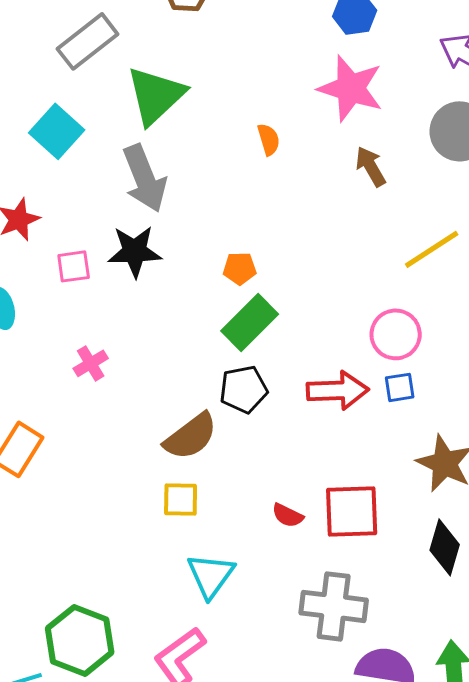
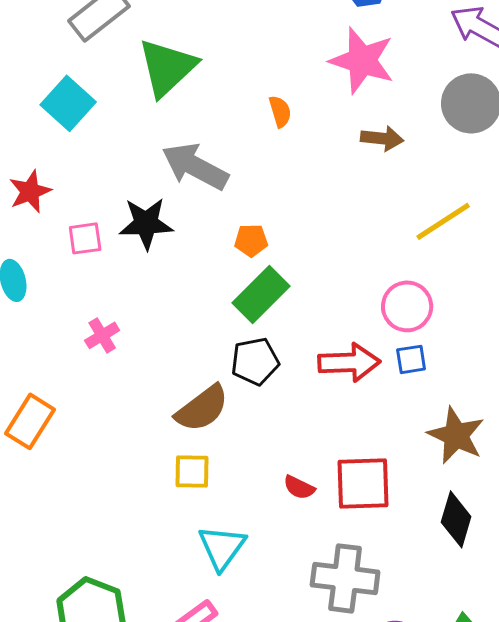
brown arrow: (371, 166) -> (382, 138), turned 126
gray arrow: (145, 178) -> (195, 166), moved, turned 140

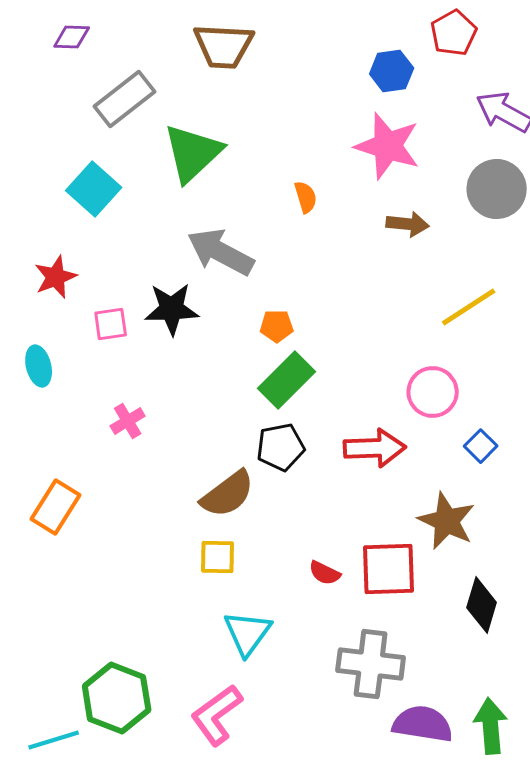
blue square: (411, 359) -> (481, 446), moved, turned -36
brown star: (456, 435) -> (447, 521), moved

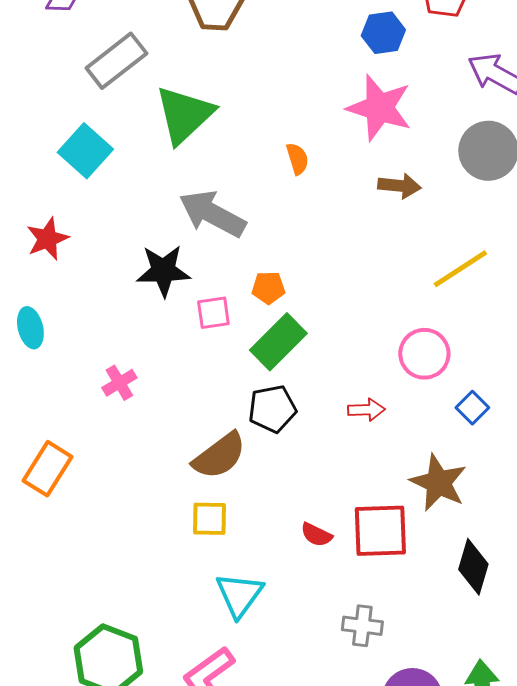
pink square: (111, 324) -> (213, 313), moved
red arrow: (375, 448) -> (366, 410), size x0.6
gray cross: (371, 664) -> (362, 626), size x0.6

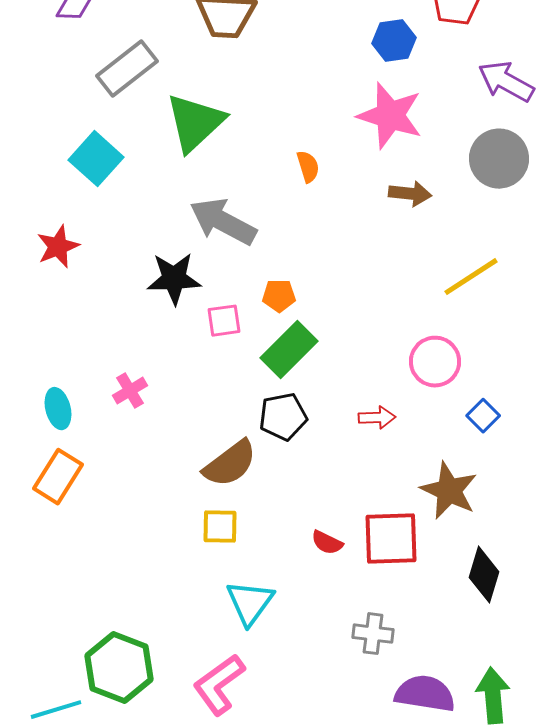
cyan ellipse: (30, 328) -> (58, 409), moved

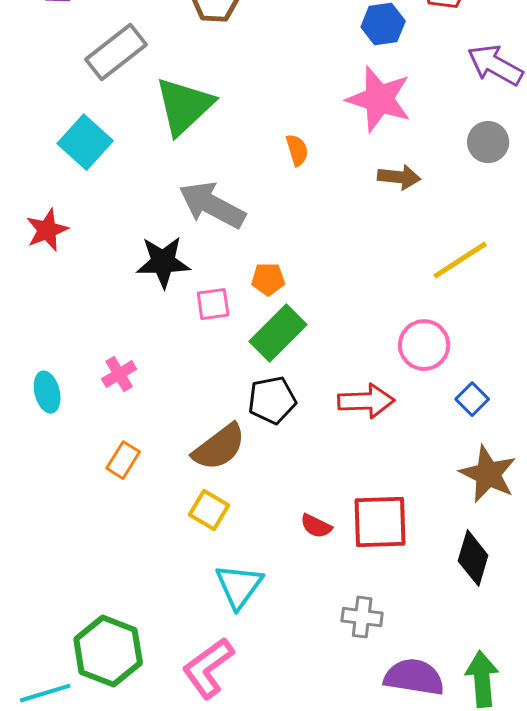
gray circle: (499, 159) -> (488, 142), size x0.7
red arrow: (377, 418) -> (366, 401), size x1.5
orange rectangle: (58, 477) -> (123, 460), moved, size x0.7
brown star: (449, 491) -> (488, 474), moved
yellow square: (220, 527) -> (209, 510), turned 30

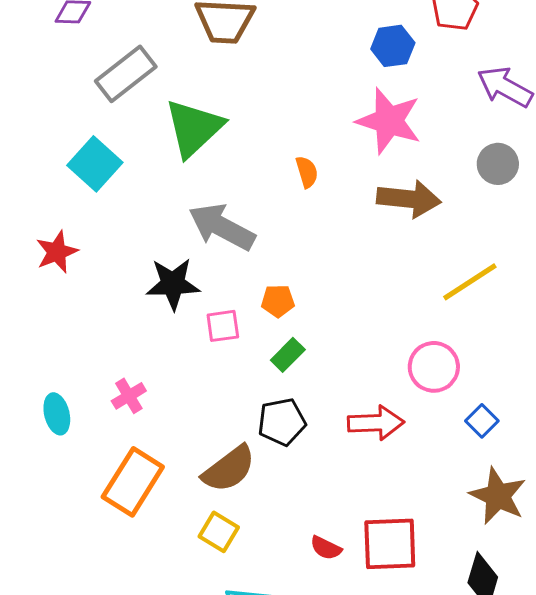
brown arrow: (399, 177) -> (409, 199), size x1.5
green rectangle: (278, 333) -> (288, 355), size x0.6
orange rectangle: (123, 460) -> (133, 482), size x1.8

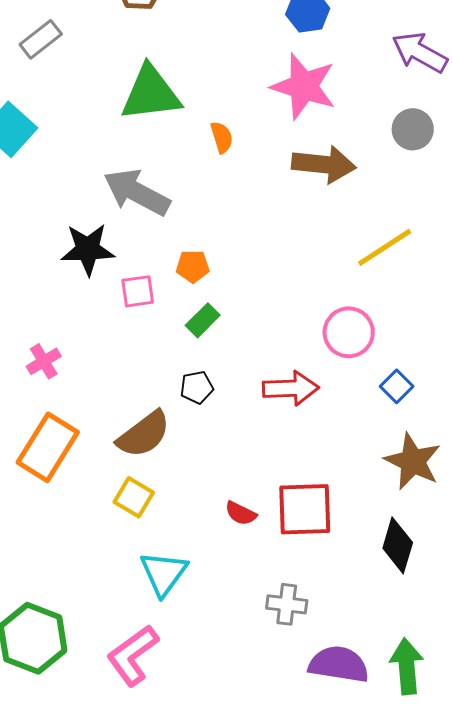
gray rectangle: (126, 74) -> (41, 39), size x0.7
green triangle: (194, 128) -> (151, 93), moved, turned 36
black pentagon: (282, 422) -> (197, 387), size x0.7

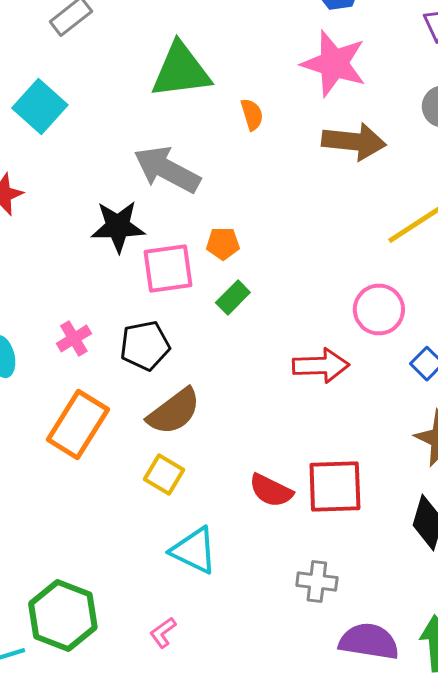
pink square: (138, 291) -> (168, 268), size x1.5
black pentagon: (197, 387) -> (145, 346), moved, size x1.5
red semicircle: (241, 513) -> (271, 490), size x1.4
cyan triangle: (164, 573) -> (194, 550), turned -40
pink L-shape: (133, 655) -> (163, 632), size x0.5

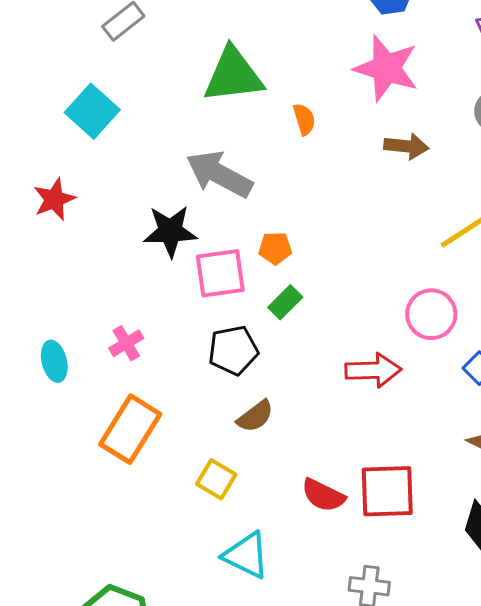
brown arrow: (354, 142) -> (406, 146), size x0.7
black pentagon: (145, 346) -> (233, 350), moved
brown semicircle: (174, 412) -> (255, 416), moved, size x0.7

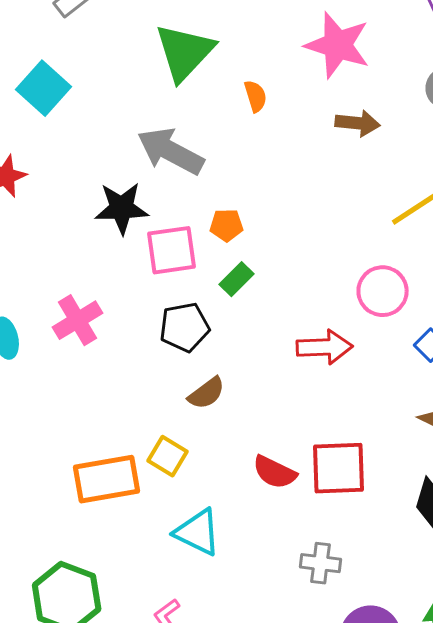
green triangle: (233, 75) -> (185, 52), turned -40
pink cross: (126, 343) -> (78, 320), size x1.4
orange rectangle: (130, 429) -> (107, 479), moved, turned 48

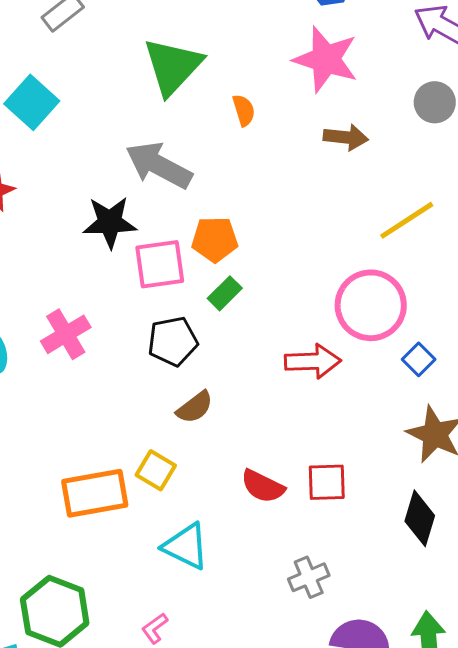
orange pentagon: (227, 225) -> (215, 239), size x1.4
pink circle: (383, 291) -> (371, 305), size x1.4
red square: (339, 468) -> (327, 482), size x0.7
gray cross: (321, 563) -> (309, 577), turned -30

